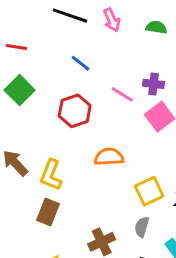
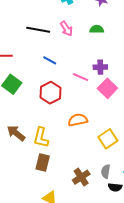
gray semicircle: (142, 227) -> (106, 171), moved

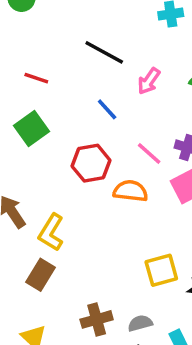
pink arrow: (66, 29) -> (149, 81), moved, turned 49
orange semicircle: (78, 120) -> (130, 191), moved
gray semicircle: (106, 171) -> (140, 323), turned 48

